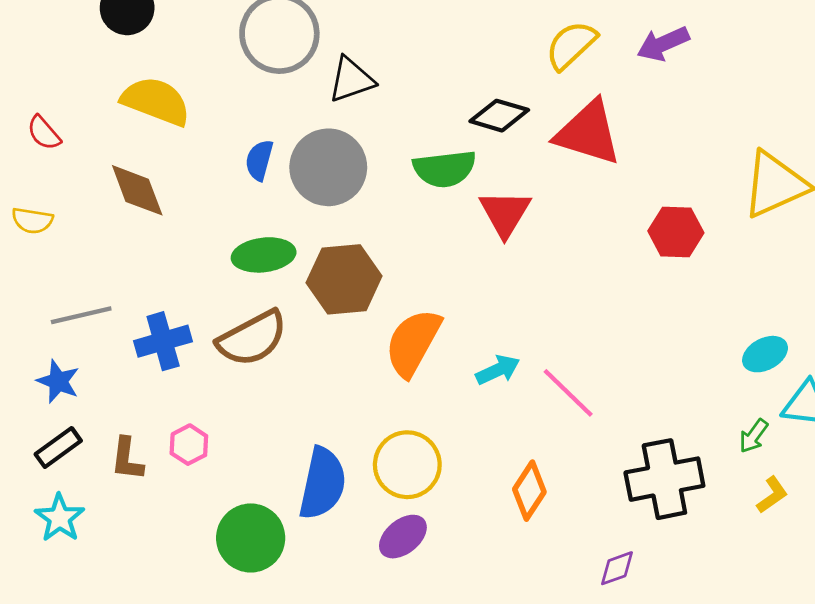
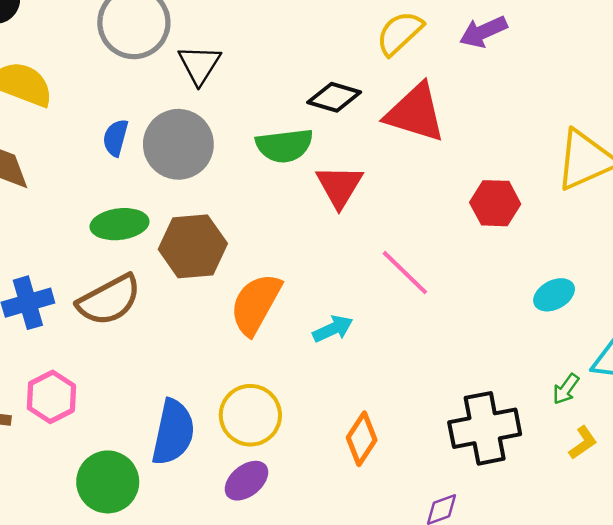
black triangle: (351, 80) -> (199, 64), turned -39
cyan ellipse: (765, 354) -> (554, 295), moved
pink line: (568, 393) -> (405, 273), moved
pink hexagon: (189, 445) -> (51, 397), size x1.4

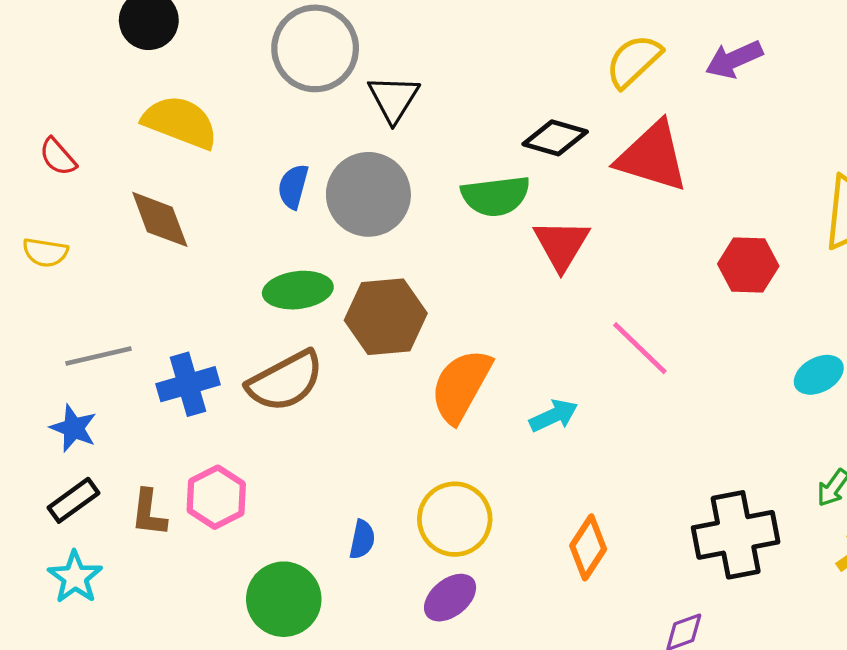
blue semicircle: (173, 432) -> (362, 540), size x0.5

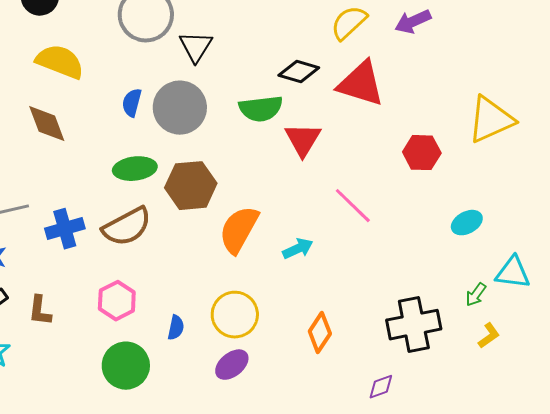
pink hexagon: (216, 497) -> (117, 301), moved

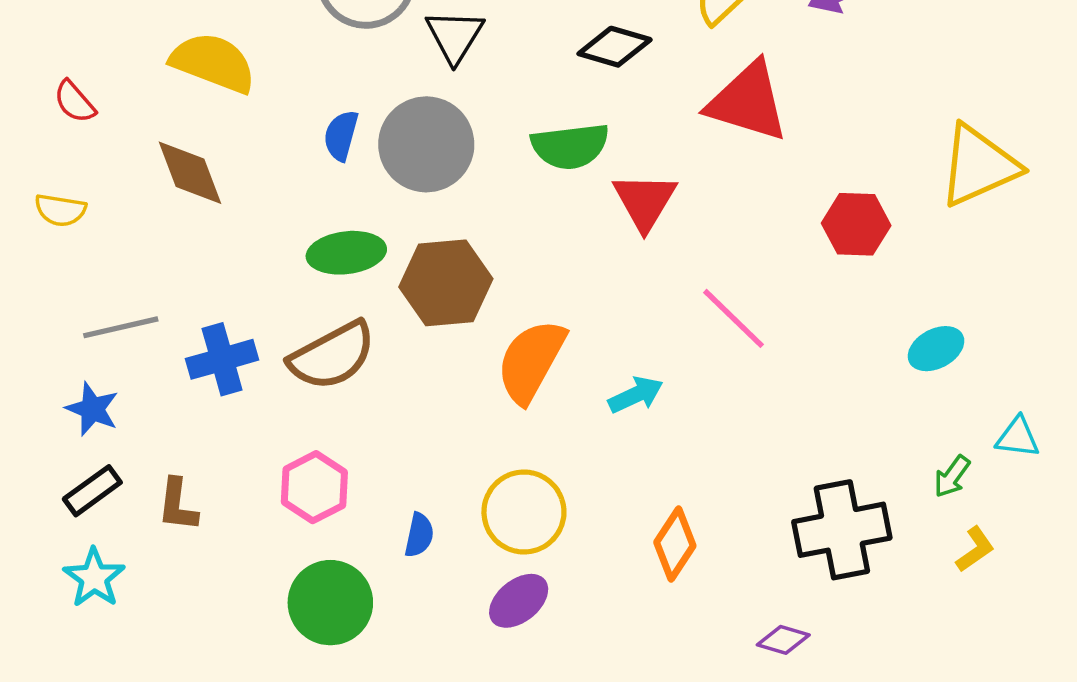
black diamond: (299, 72) -> (615, 47), moved
cyan triangle: (513, 273) -> (1018, 437), size x0.7
purple diamond: (381, 387) -> (783, 640), turned 36

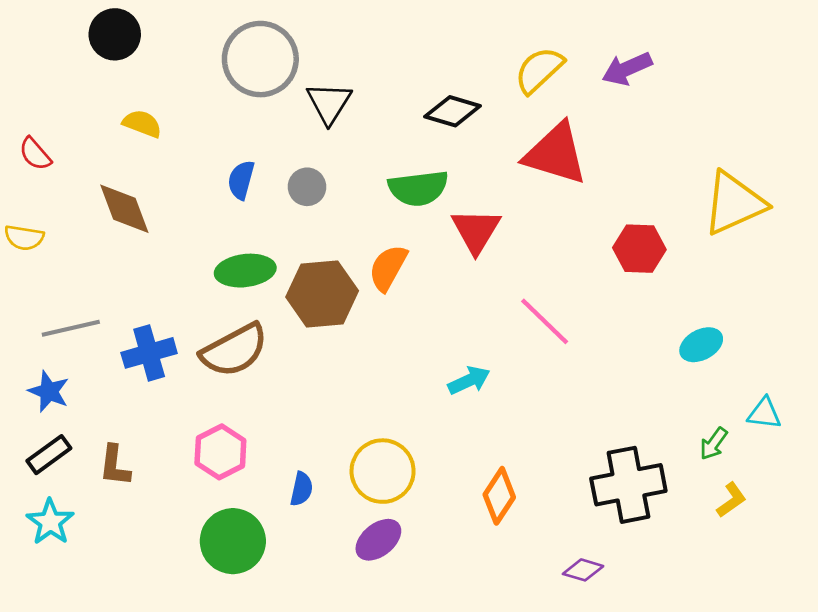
yellow semicircle: (213, 63) -> (142, 124), size x0.6
gray circle: (426, 144) -> (307, 187), size x0.5
orange semicircle: (531, 361) -> (388, 268), moved, size x0.7

